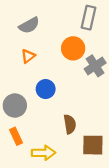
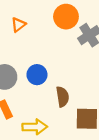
blue circle: (46, 89) -> (37, 75), moved

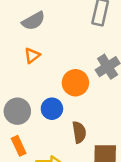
orange circle: (66, 17) -> (75, 83), moved

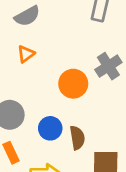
blue circle: (52, 109) -> (50, 128), moved

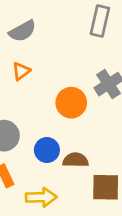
brown semicircle: (77, 138) -> (76, 160), turned -80

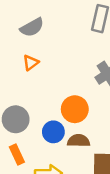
orange circle: (71, 103) -> (75, 109), moved

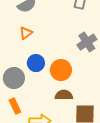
blue circle: (53, 132) -> (36, 63), moved

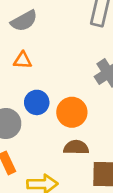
orange triangle: (26, 33) -> (23, 60), turned 40

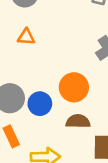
blue circle: (37, 102) -> (40, 104), moved

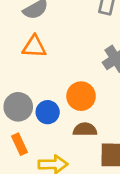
orange triangle: (26, 37) -> (34, 47), size x1.4

